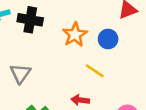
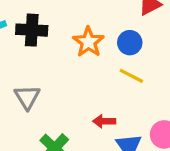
yellow line: (95, 71) -> (131, 76), moved

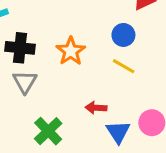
black cross: (32, 30) -> (20, 48), moved
orange star: (88, 42) -> (71, 51), moved

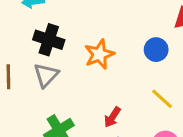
yellow line: (124, 66) -> (162, 99), moved
red arrow: (96, 108) -> (112, 117), turned -72

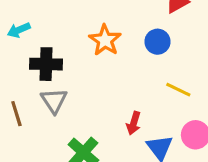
orange star: (99, 54) -> (105, 40), moved

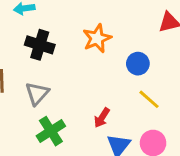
blue circle: (157, 42) -> (138, 64), moved
gray triangle: (54, 101) -> (37, 93), moved

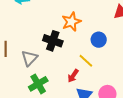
black cross: (40, 45) -> (53, 41), moved
yellow line: (149, 99) -> (86, 61), moved

